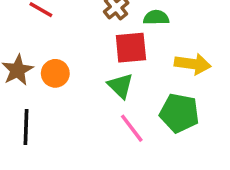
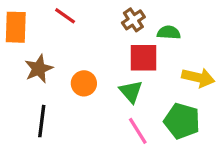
orange circle: (55, 73) -> (84, 83), moved

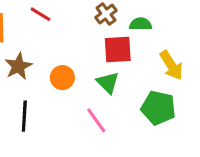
yellow arrow: (198, 78) -> (171, 65), turned 48
pink line: (138, 131) -> (96, 120), moved

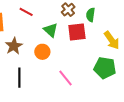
green semicircle: (141, 24) -> (91, 15), turned -80
green triangle: (108, 83) -> (51, 30), moved

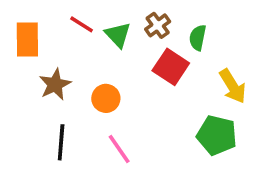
green triangle: (51, 30) -> (118, 35), moved
red square: (77, 32) -> (171, 67), turned 36
pink line: (66, 78) -> (119, 149), moved

